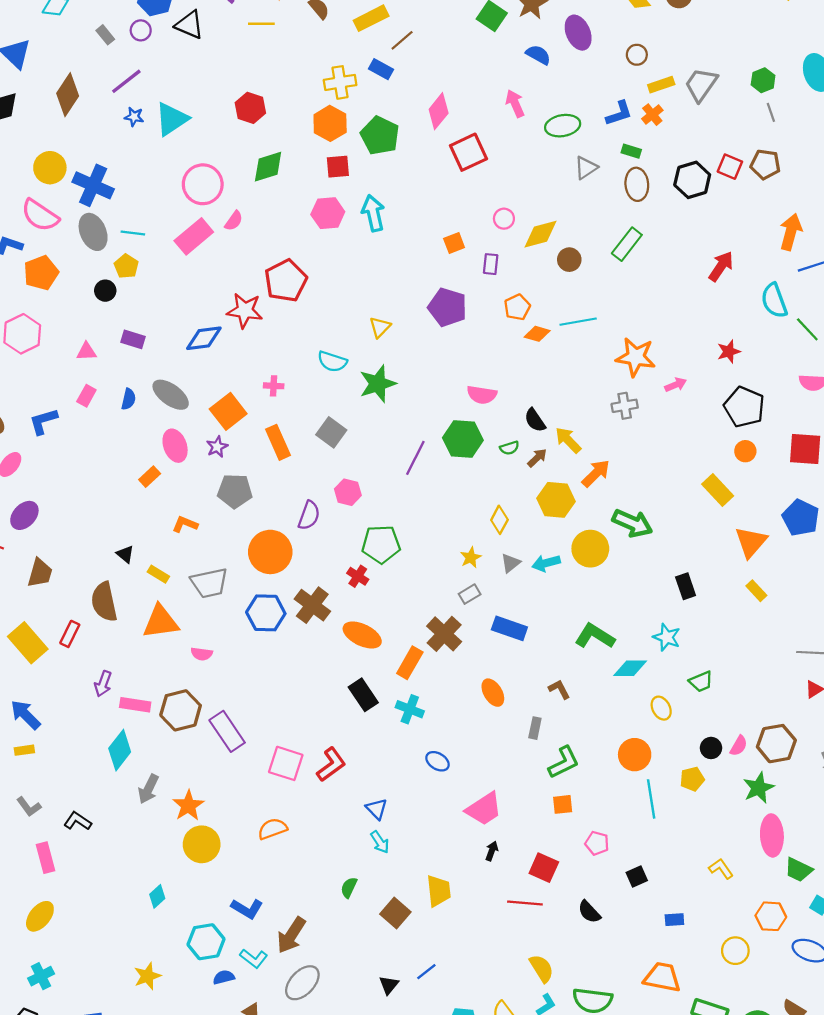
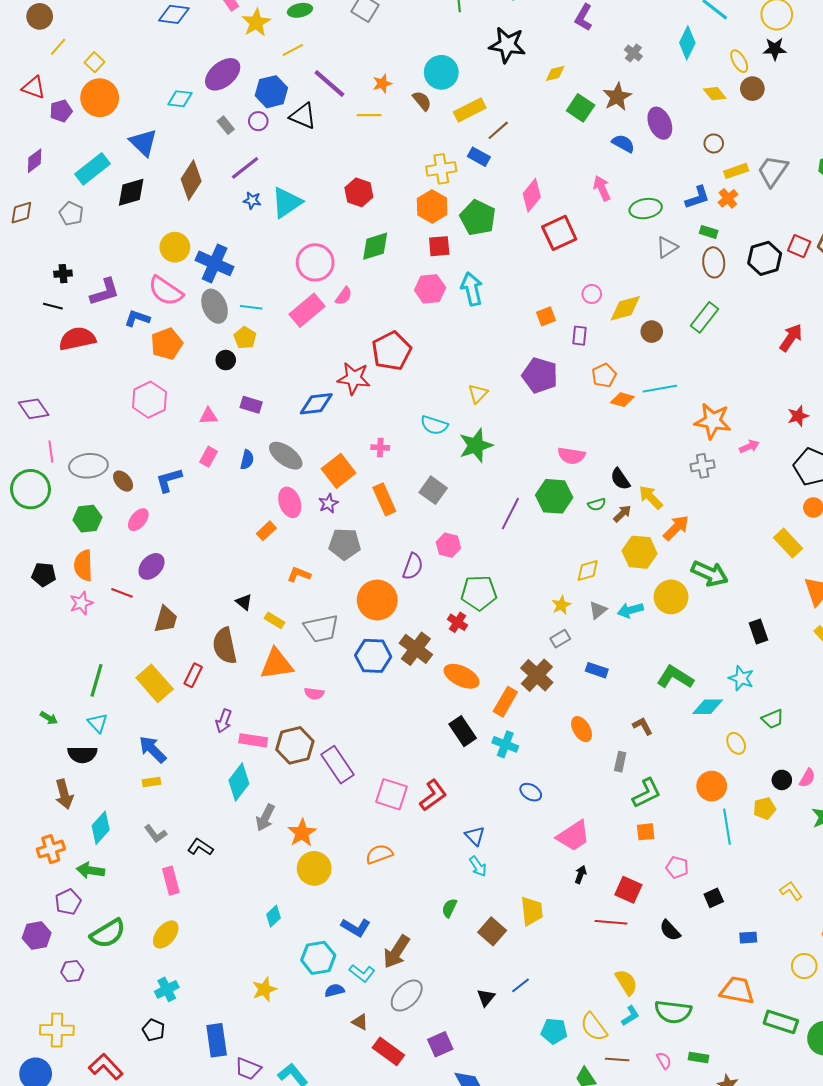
yellow diamond: (499, 520) -> (588, 571), turned 45
blue rectangle: (509, 628) -> (597, 670), size x0.7

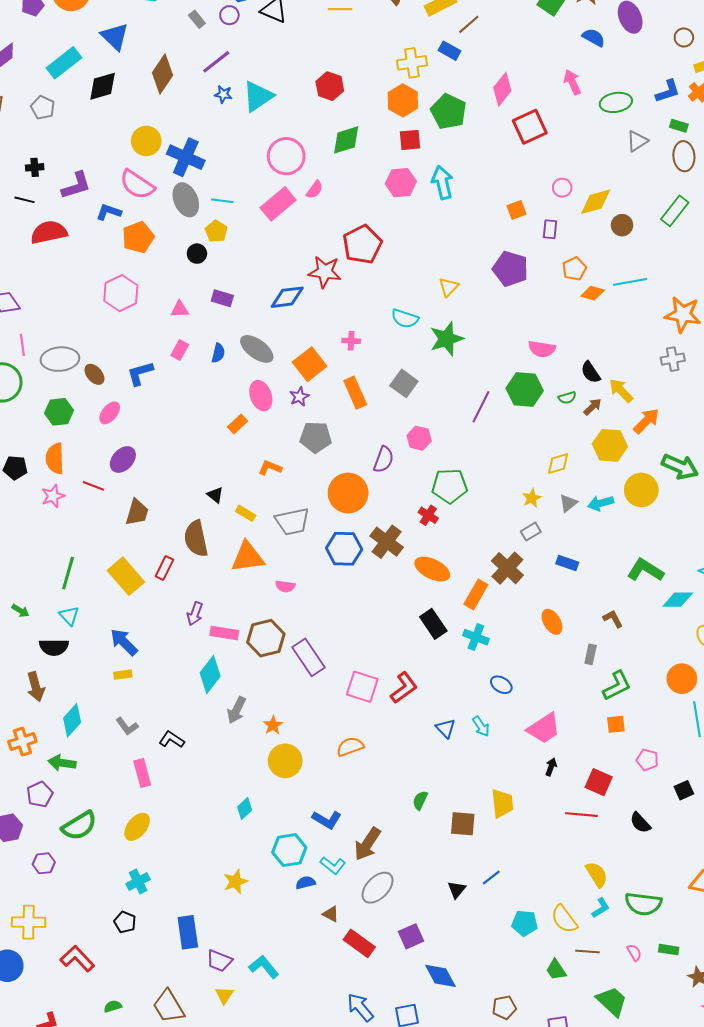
orange star: (302, 833) -> (273, 725), size x0.7
cyan arrow: (478, 866) -> (481, 726), moved
brown square: (492, 931) -> (463, 824), turned -36

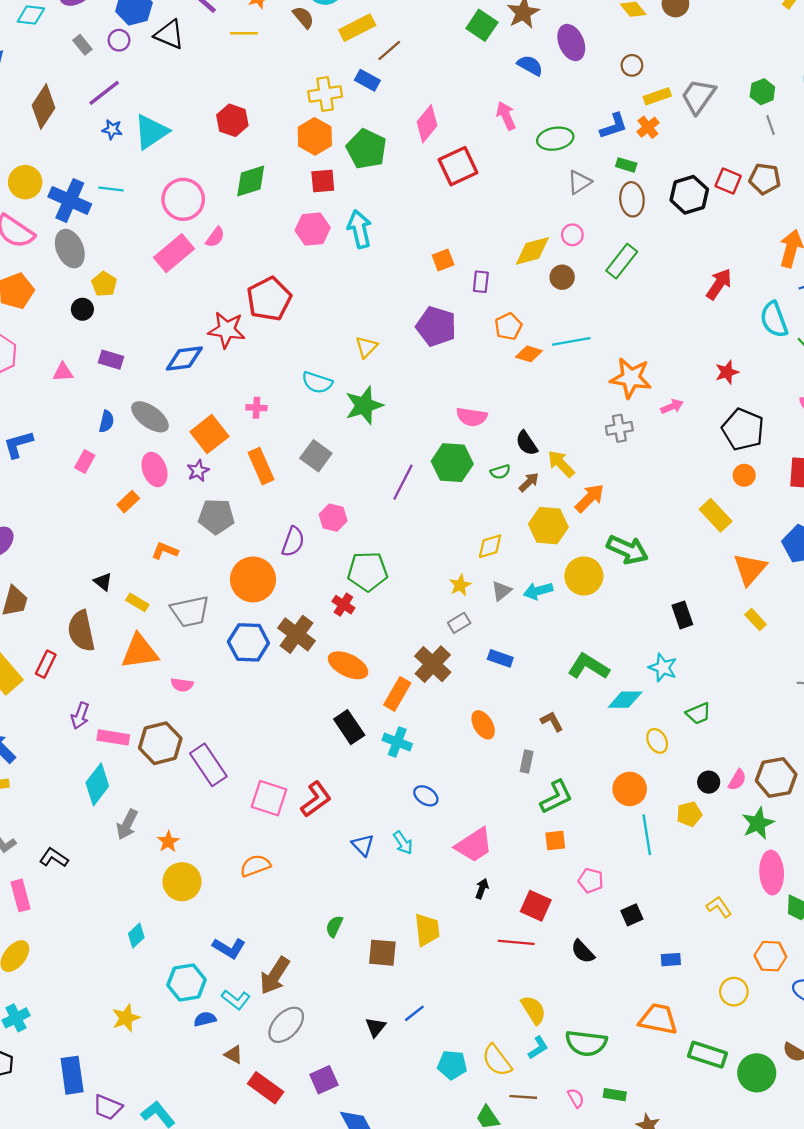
pink circle: (562, 188) -> (572, 235), moved
cyan line: (222, 201) -> (111, 189), moved
pink rectangle: (180, 350) -> (85, 462), moved

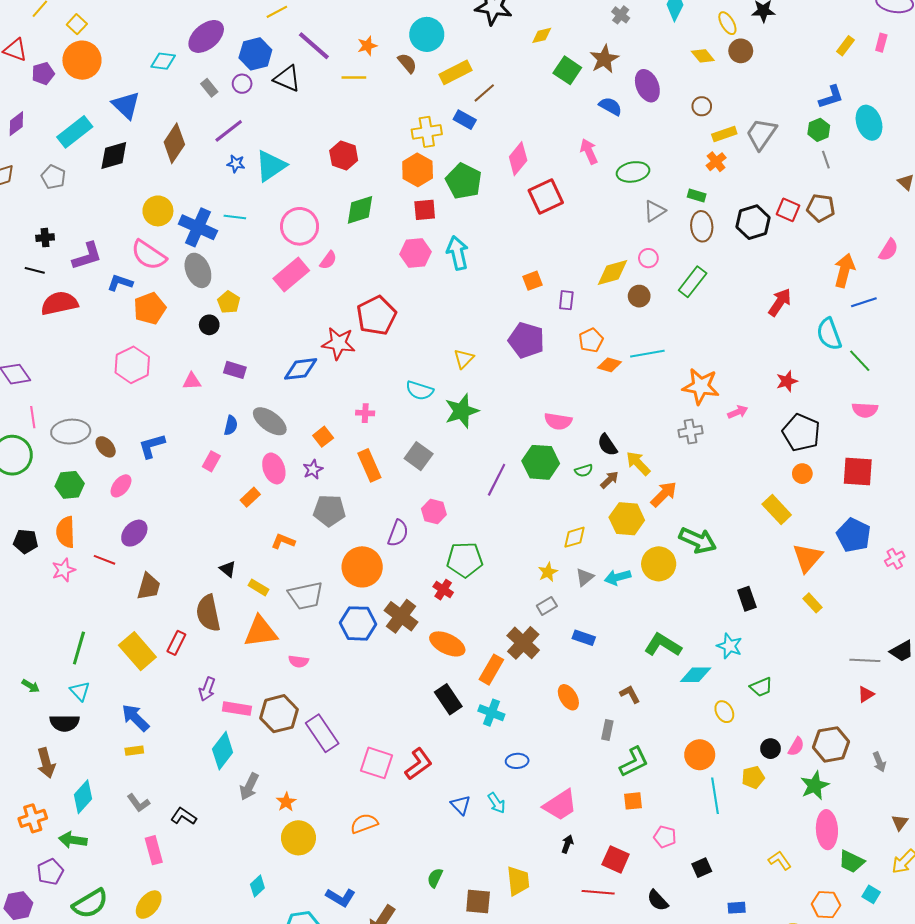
blue L-shape: (614, 126) -> (831, 97), moved
orange square: (209, 434) -> (323, 437), size x0.6
blue ellipse: (426, 796) -> (517, 761), turned -35

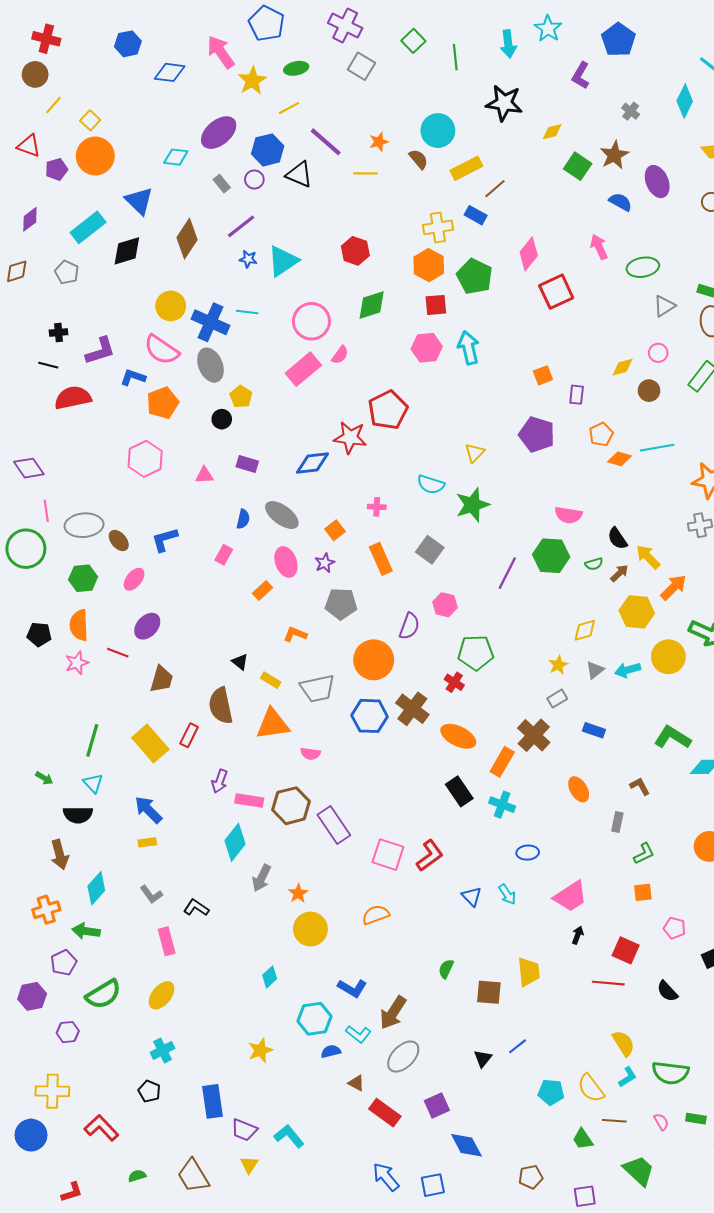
yellow diamond: (612, 272) -> (622, 367), size x0.7
green L-shape: (634, 762) -> (644, 854), size x0.7

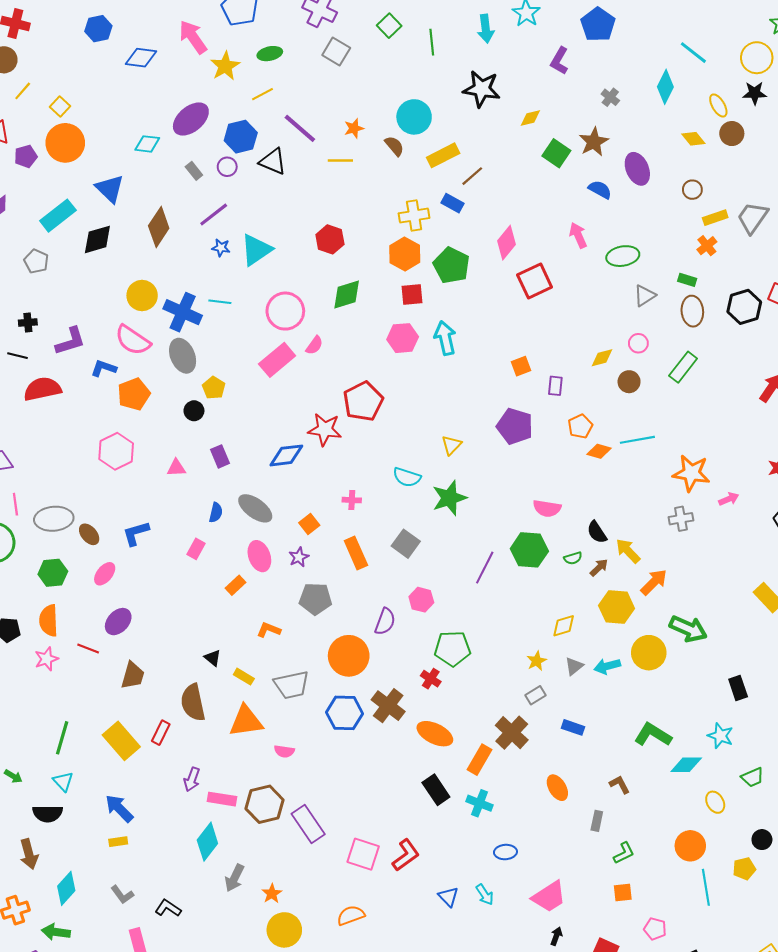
purple rectangle: (247, 464) -> (220, 456), turned 50

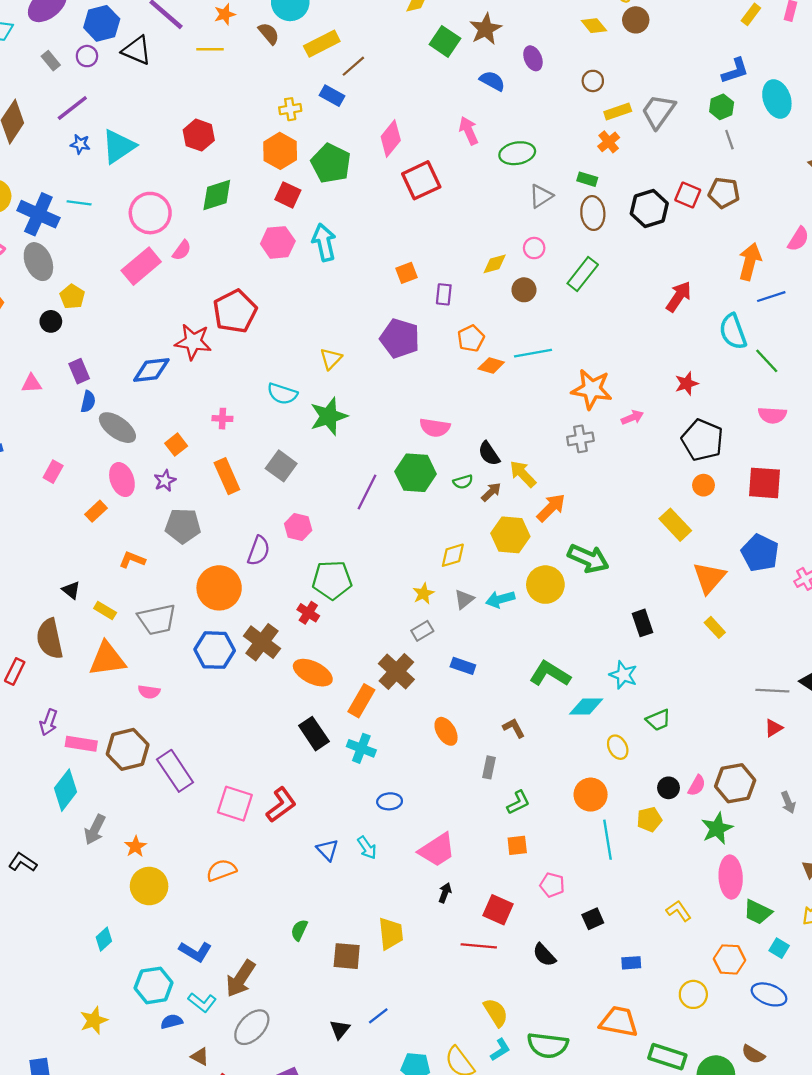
purple ellipse: (637, 169) -> (533, 58), size x0.7
yellow cross: (414, 216) -> (290, 109), size x0.7
red square: (412, 294) -> (288, 195), turned 30
blue semicircle: (216, 513) -> (88, 402), moved

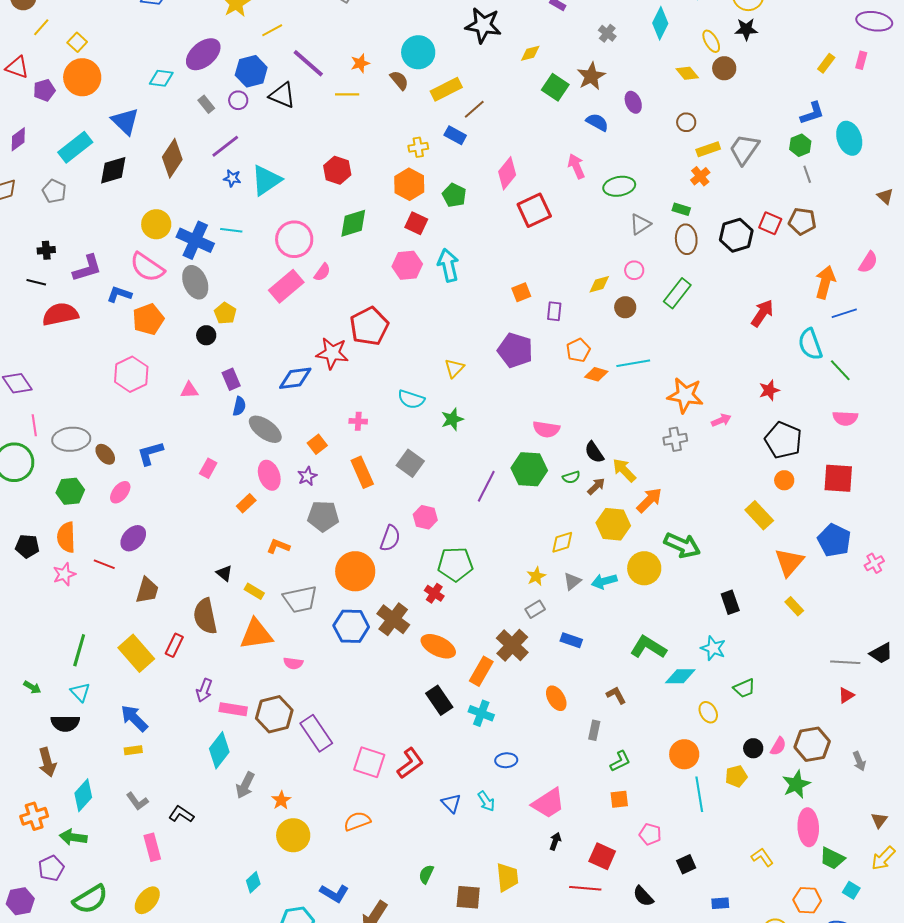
green pentagon: (331, 163) -> (454, 195), size x0.7
green star: (329, 416) -> (452, 419), size x0.7

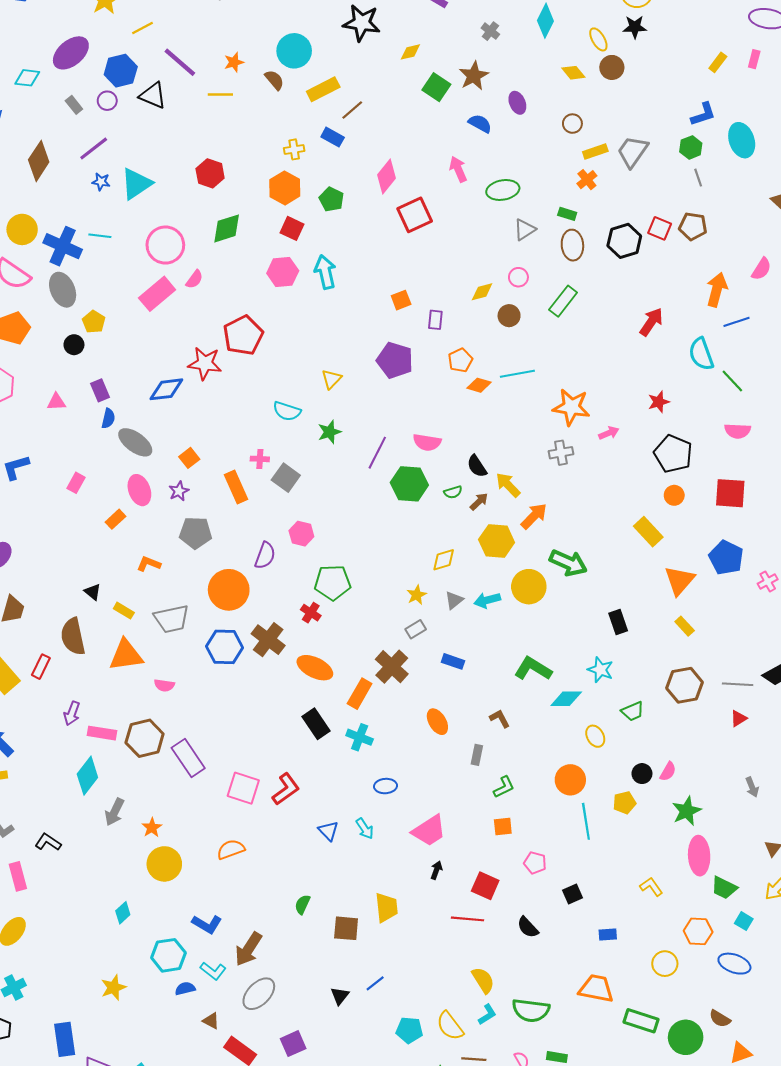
pink cross: (358, 421) -> (260, 459), moved
purple line: (486, 486) -> (377, 453), moved
brown hexagon: (812, 744) -> (685, 685), moved

